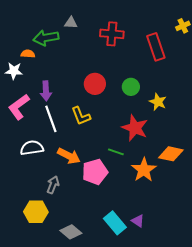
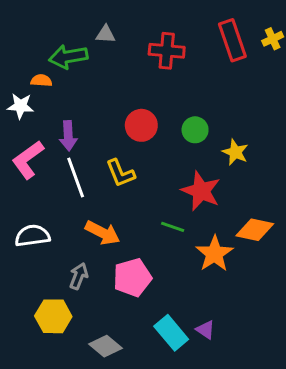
red rectangle: (156, 47) -> (232, 40), moved
white semicircle: (32, 148) -> (32, 236), moved
pink pentagon: (95, 172) -> (132, 278), moved

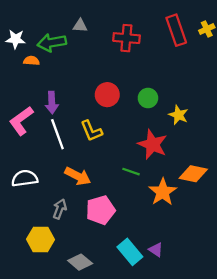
white star: (20, 106) -> (16, 39), moved

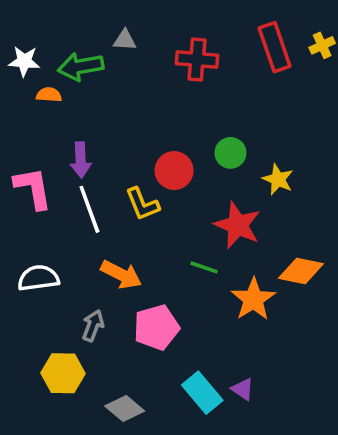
red circle: (107, 95) -> (174, 171), moved
pink L-shape: (21, 121) -> (33, 188), turned 116

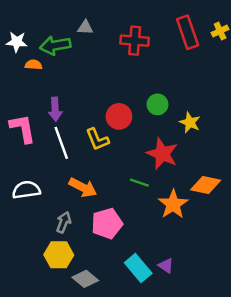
yellow hexagon: (63, 373) -> (59, 255), moved

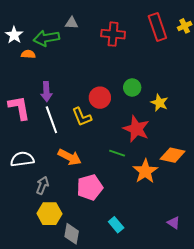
white star: (17, 42) -> (14, 35), turned 30
gray arrow: (64, 222) -> (42, 185), moved
purple triangle: (166, 266) -> (174, 223), moved
cyan rectangle: (138, 268) -> (116, 225), size x0.7
gray diamond: (85, 279) -> (72, 234), turned 60

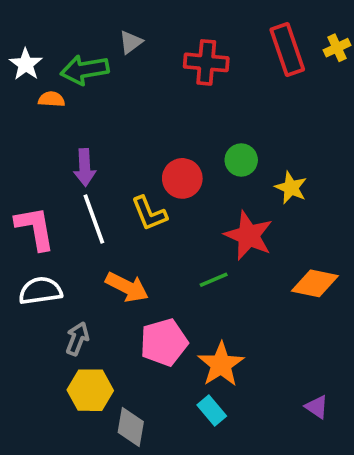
gray triangle: (72, 23) -> (131, 42), turned -40
pink L-shape: (19, 108) -> (35, 228), moved
green line: (117, 153) -> (214, 280), turned -42
orange star: (145, 171) -> (221, 364), moved

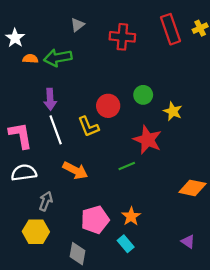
green arrow: (85, 70) -> (58, 58), moved
orange diamond: (315, 283) -> (192, 188), moved
pink pentagon: (164, 342) -> (95, 220), moved
orange star: (221, 364) -> (131, 216), size x0.7
yellow hexagon: (90, 390) -> (36, 232), moved

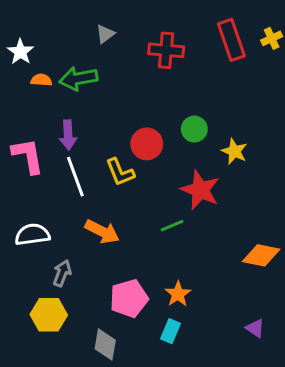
pink L-shape: (21, 135) -> (28, 156), moved
cyan rectangle: (126, 244) -> (171, 331), turned 63

